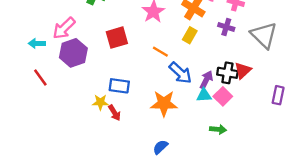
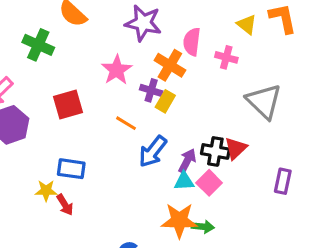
purple cross: (226, 27) -> (151, 90), moved
blue arrow: (180, 73) -> (153, 151), turned 85
orange star: (164, 103) -> (179, 220), moved

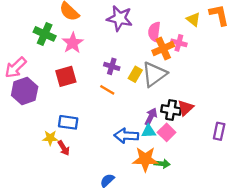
orange cross: (170, 65) -> (163, 48), moved, turned 35
pink star: (117, 70) -> (73, 43), moved
purple cross: (151, 90) -> (112, 66), moved
gray triangle: (264, 101) -> (154, 74), moved, turned 40
blue arrow: (153, 151) -> (126, 136), moved, turned 55

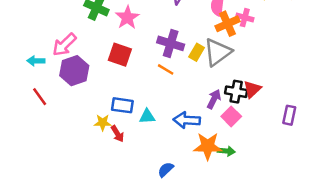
purple cross: (112, 66) -> (171, 43), size x1.5
red square: (66, 76) -> (120, 55), turned 35
cyan triangle: (149, 131) -> (147, 116), moved

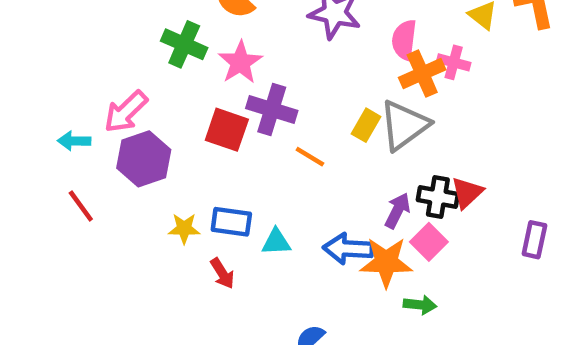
purple cross: (171, 43) -> (272, 109), moved
yellow star: (103, 123) -> (184, 228), moved
orange star: (208, 146) -> (386, 262), moved

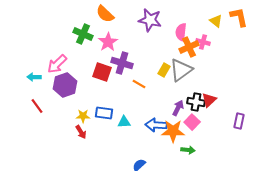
red arrow: (222, 273) -> (81, 132), moved

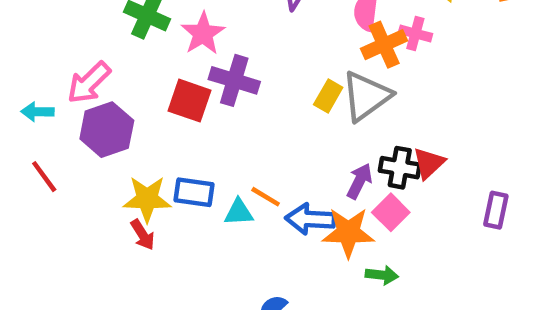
orange line: (139, 84) -> (266, 197), moved
yellow star: (83, 116) -> (147, 199), size x1.5

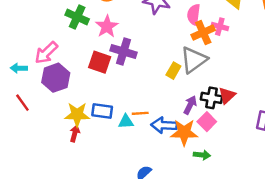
yellow rectangle: (328, 96) -> (173, 71), moved
orange line: (266, 197) -> (140, 113), turned -35
red arrow: (143, 235) -> (75, 134), turned -133

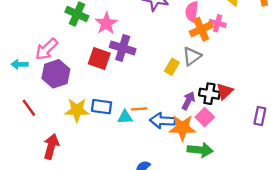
gray triangle: (194, 60) -> (192, 56), size x0.7
red line: (22, 103) -> (29, 108), moved
red arrow: (75, 134) -> (51, 146), moved, size x1.5
green arrow: (202, 155) -> (200, 150), size x1.5

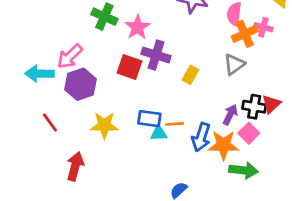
cyan arrow: (20, 64) -> (39, 74), size x1.5
yellow rectangle: (172, 67) -> (190, 75), moved
blue rectangle: (102, 107) -> (149, 119), moved
blue arrow: (163, 121) -> (201, 137), turned -75

